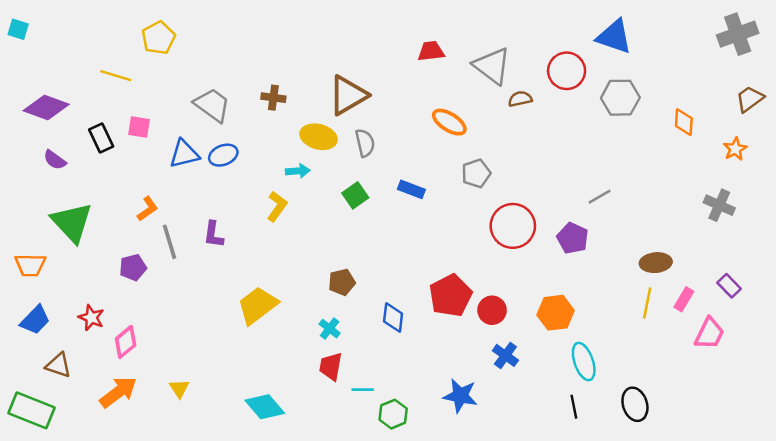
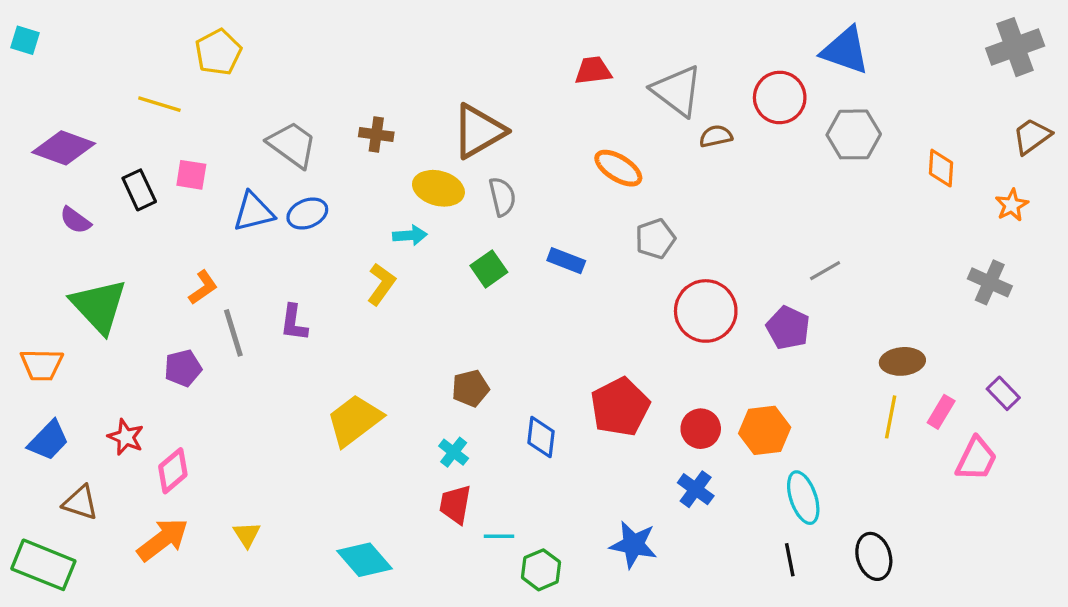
red circle: (492, 310) -> (701, 429), moved

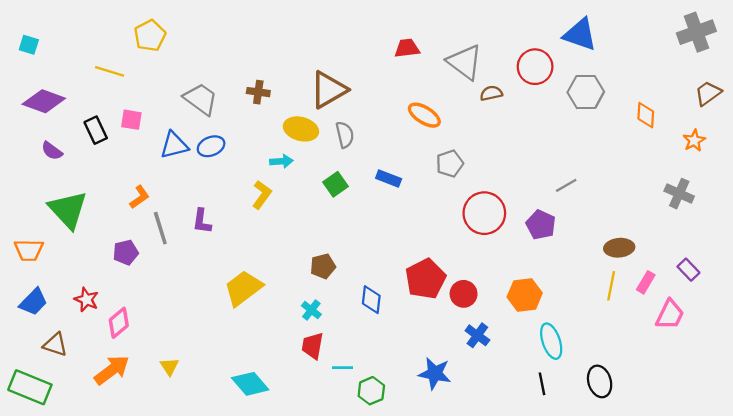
cyan square: (25, 40) -> (29, 45), moved
red circle: (701, 429) -> (464, 294), moved

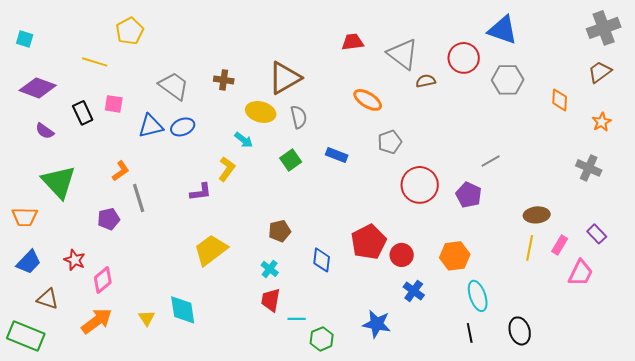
brown trapezoid: (708, 93) -> (600, 72), moved
cyan arrow: (281, 161) -> (244, 140), turned 42
purple L-shape: (202, 221) -> (201, 192), moved, turned -105
cyan diamond: (250, 384) -> (183, 310), moved, turned 32

